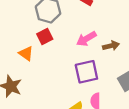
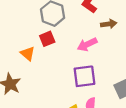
brown arrow: (111, 46) -> (109, 24), moved

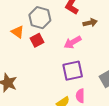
orange triangle: (28, 54) -> (18, 32), moved

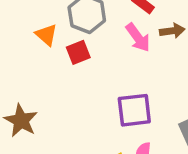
pink arrow: (73, 42) -> (138, 38), moved, turned -102

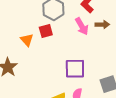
orange triangle: (46, 35) -> (27, 40), moved

